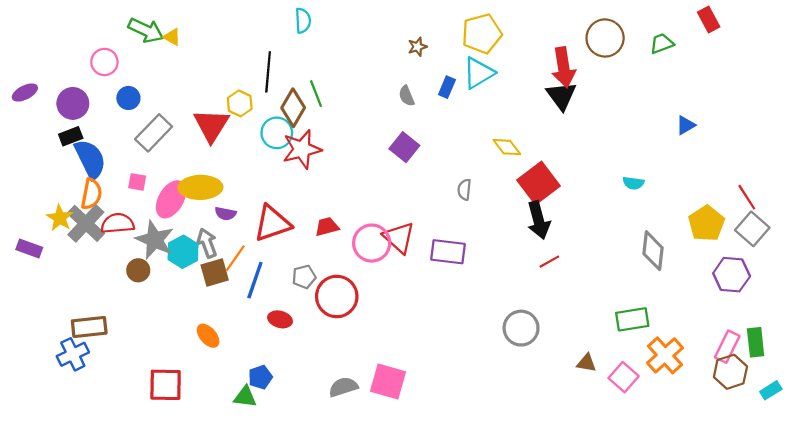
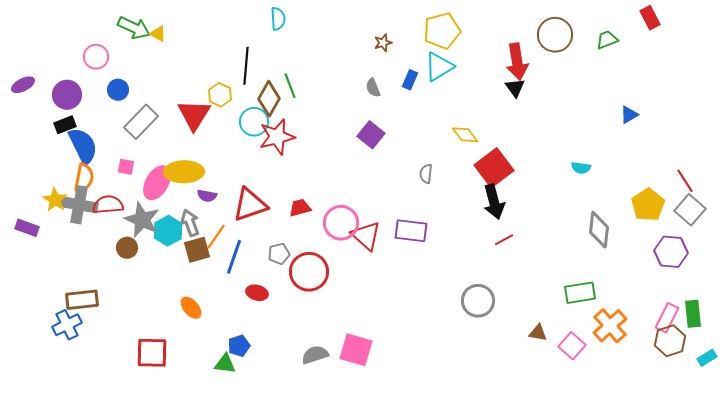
black triangle: (561, 96) -> (515, 88), size x0.7
gray cross: (86, 223) -> (79, 205), turned -33
red triangle: (399, 238) -> (366, 236), moved

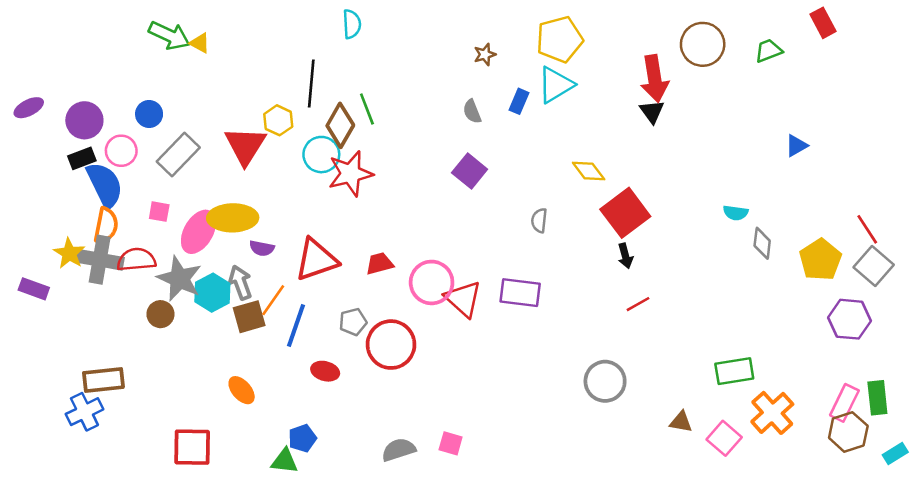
pink circle: (96, 57) -> (121, 151), moved
black arrow: (494, 202) -> (625, 256), size x0.6
gray diamond: (599, 230) -> (762, 243), moved, size x0.7
pink square: (356, 350) -> (451, 443), size x0.6

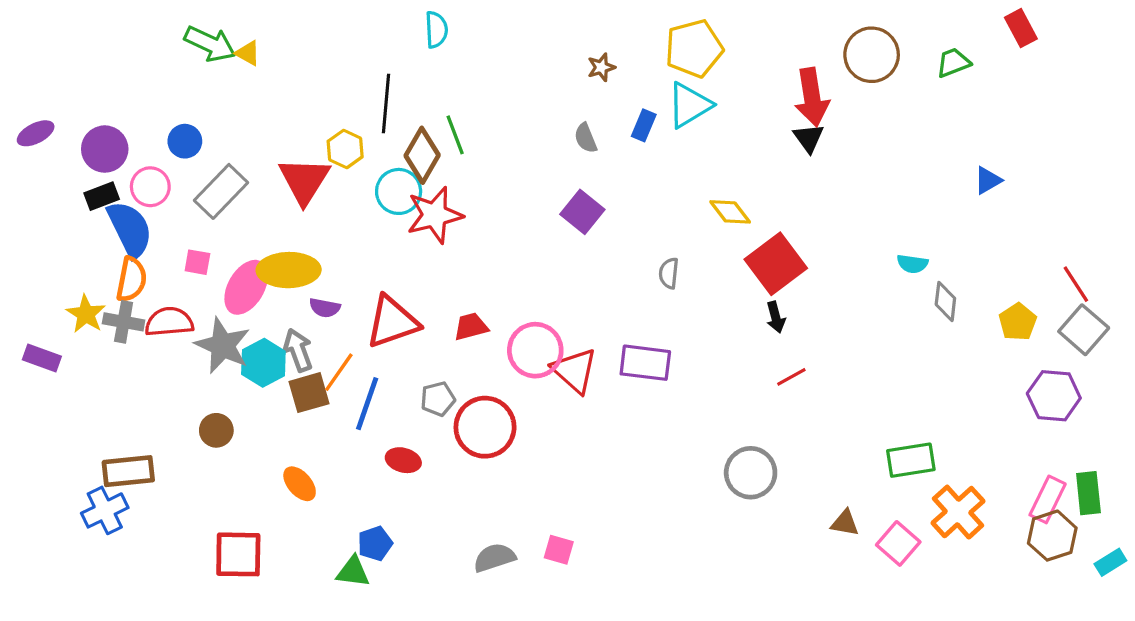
gray cross: (100, 260) -> (124, 322), size x0.7
yellow pentagon: (820, 260) -> (1018, 322), size x0.7
brown circle: (160, 314) -> (216, 430), moved

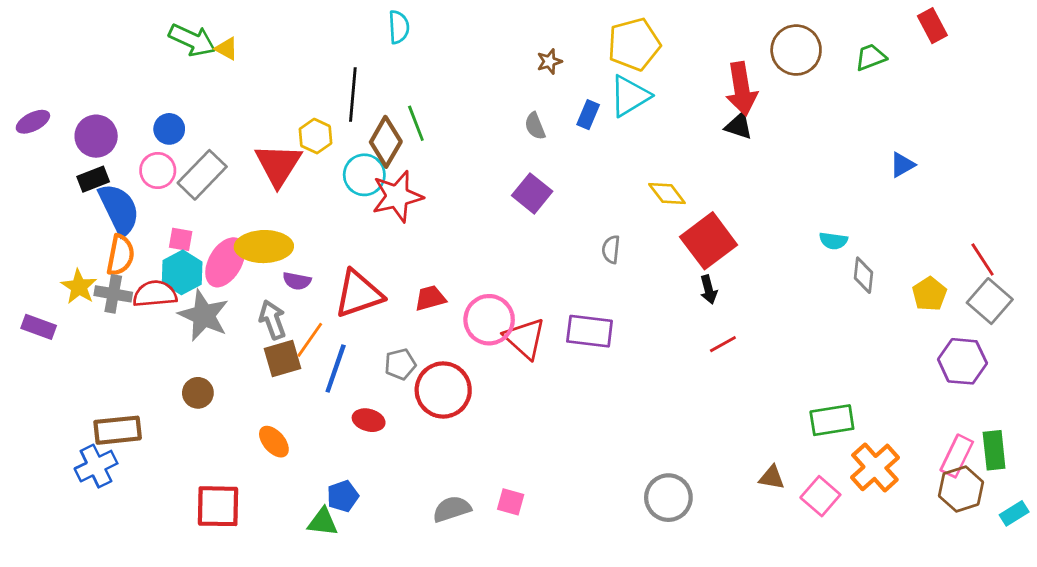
black triangle: (809, 138) -> (739, 126), turned -36
pink circle: (150, 187) -> (158, 171), moved
cyan hexagon: (263, 363) -> (182, 272), moved
gray circle: (751, 473) -> (668, 498), moved

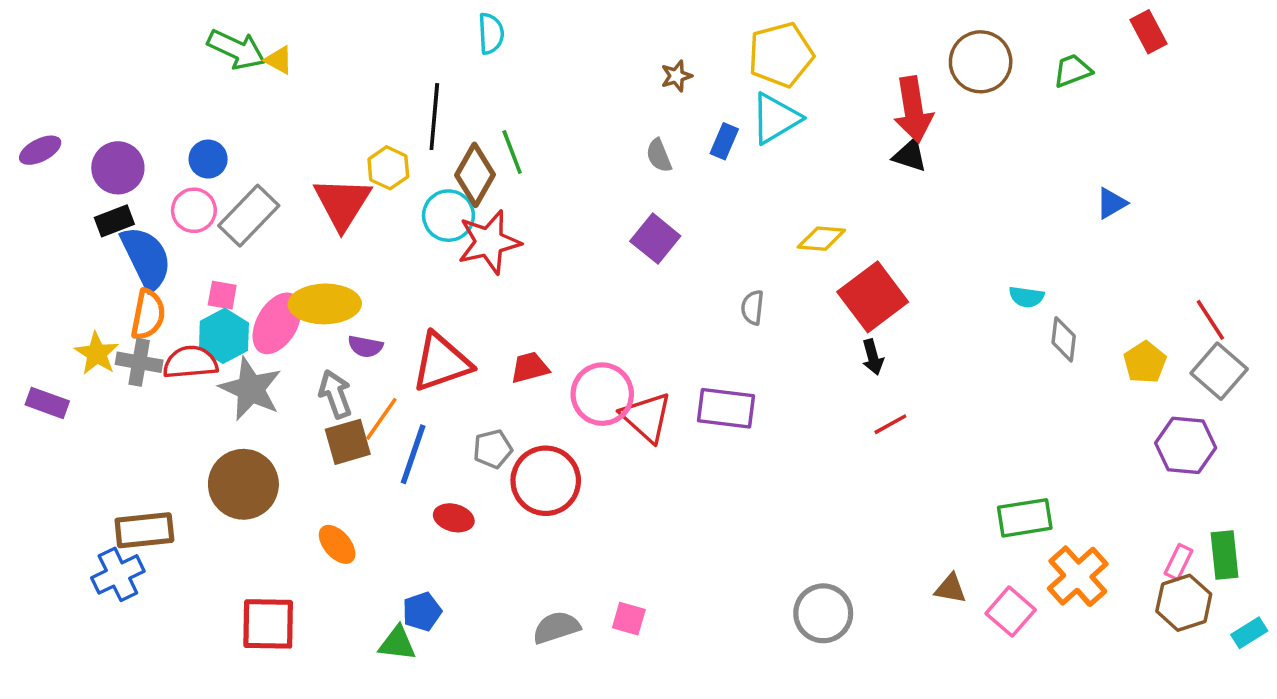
yellow diamond: (667, 193) -> (821, 239), turned -48
brown circle: (198, 393) -> (243, 484), size x1.8
pink rectangle: (957, 456) -> (1179, 562), size x0.7

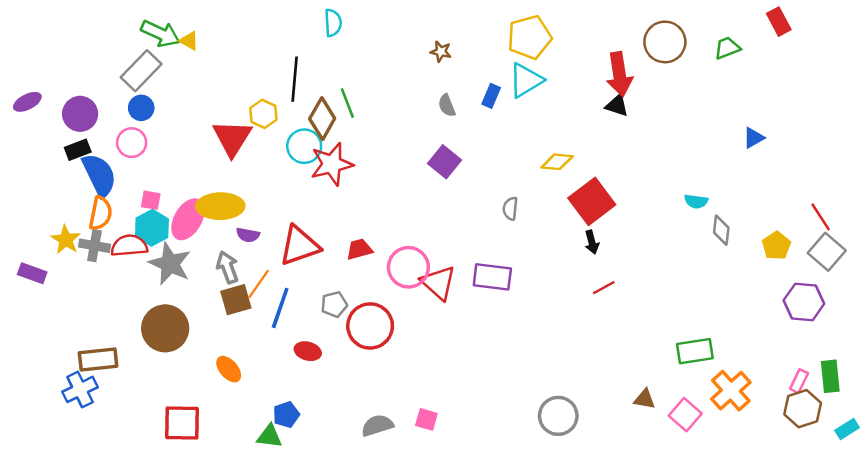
brown star: (677, 76) -> (441, 52), moved, turned 30
gray rectangle: (249, 216) -> (141, 71), moved

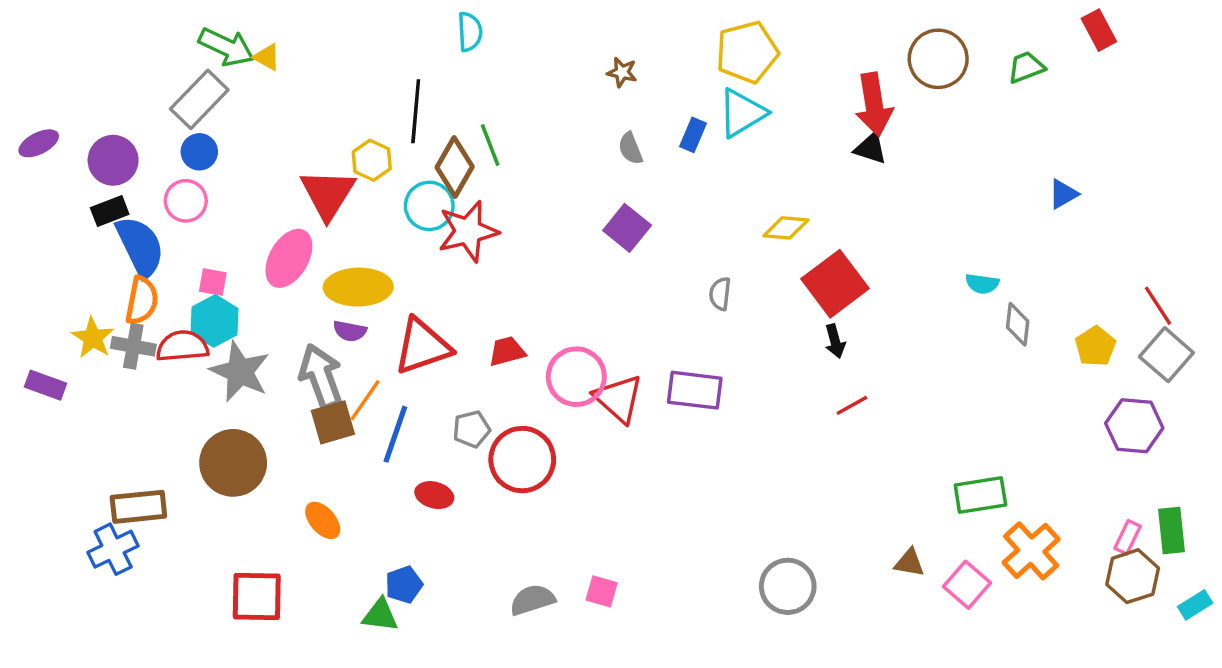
yellow ellipse: (220, 206) -> (358, 287), moved
pink ellipse: (188, 219) -> (289, 258), moved
gray arrow: (227, 267) -> (321, 377), size x1.4

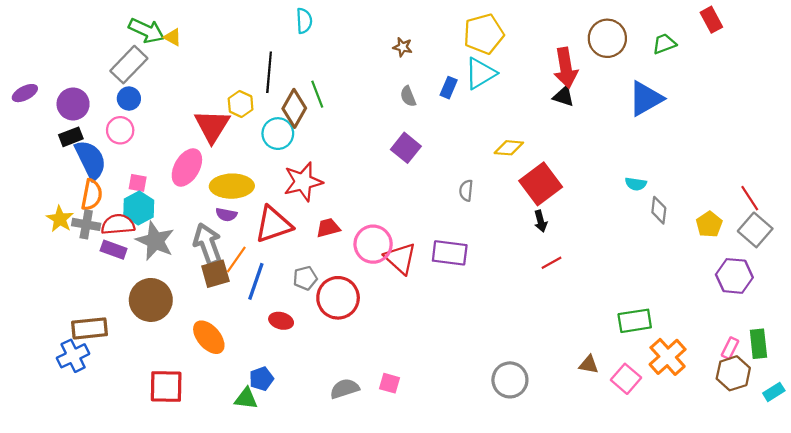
blue triangle: (1063, 194) -> (646, 99), moved, size x1.8
red star: (468, 231) -> (303, 182), moved
purple rectangle: (45, 385) -> (114, 250), moved
orange ellipse: (323, 520) -> (209, 337), size x1.4

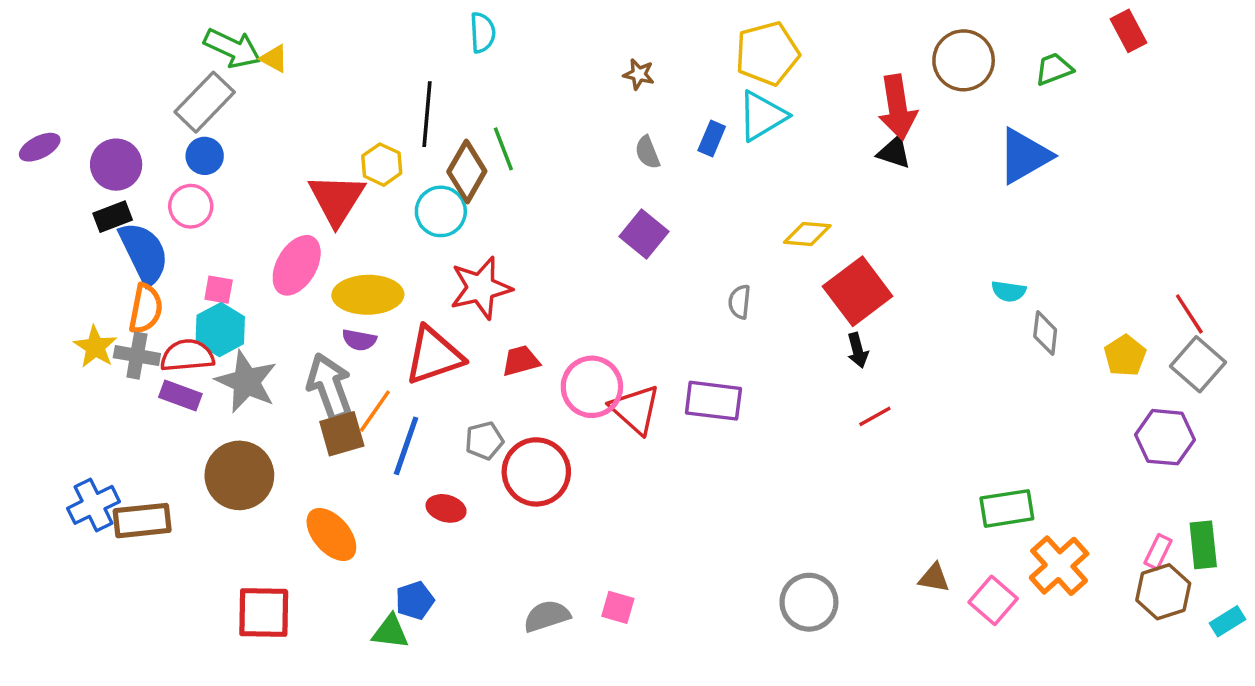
blue cross: (73, 356) -> (93, 505), moved

